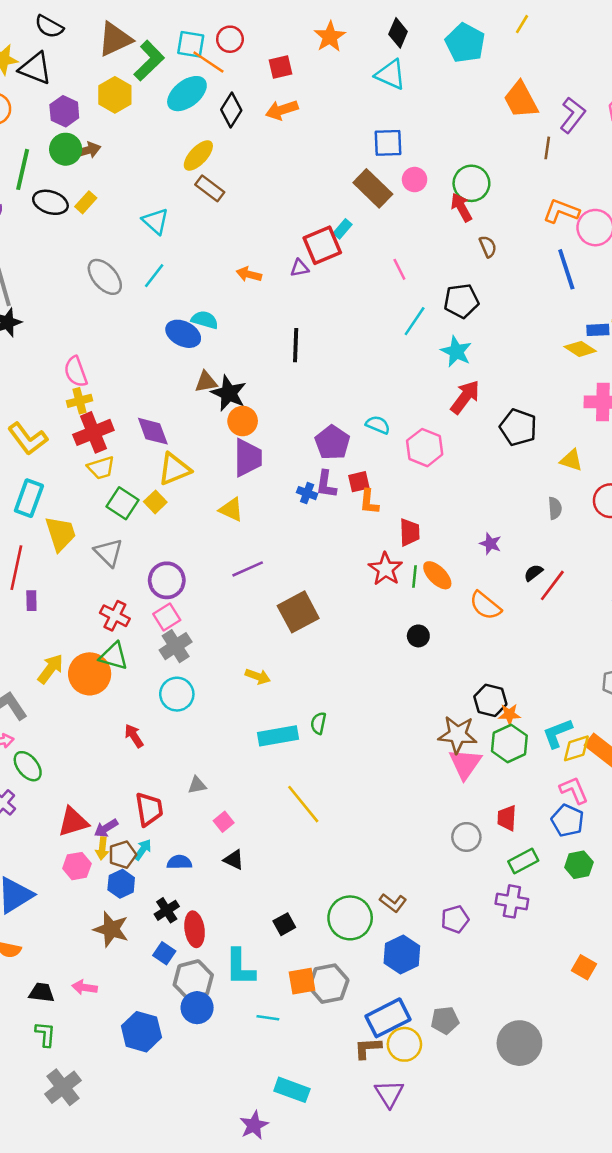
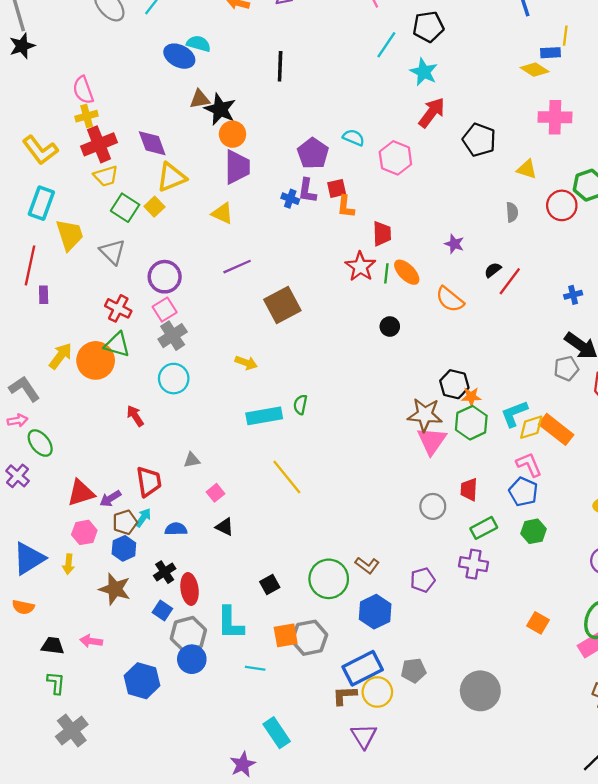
yellow arrow: (102, 848) -> (68, 564), moved
cyan rectangle: (292, 1090) -> (277, 733), turned 36

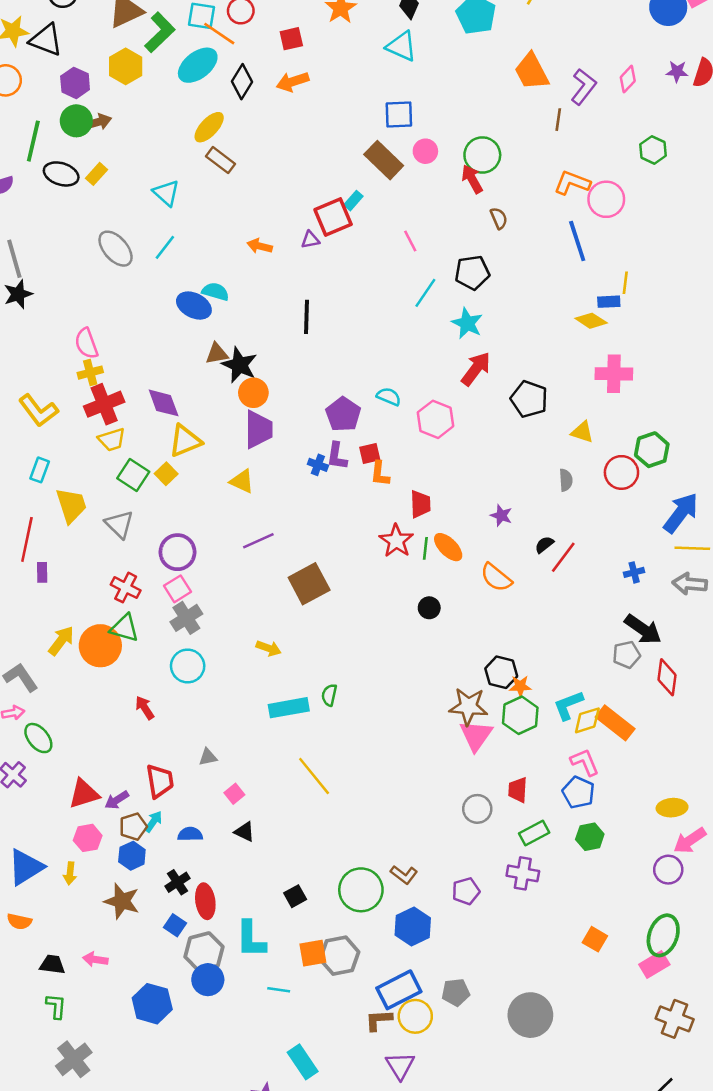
cyan rectangle: (41, 203) -> (40, 470), size x0.7

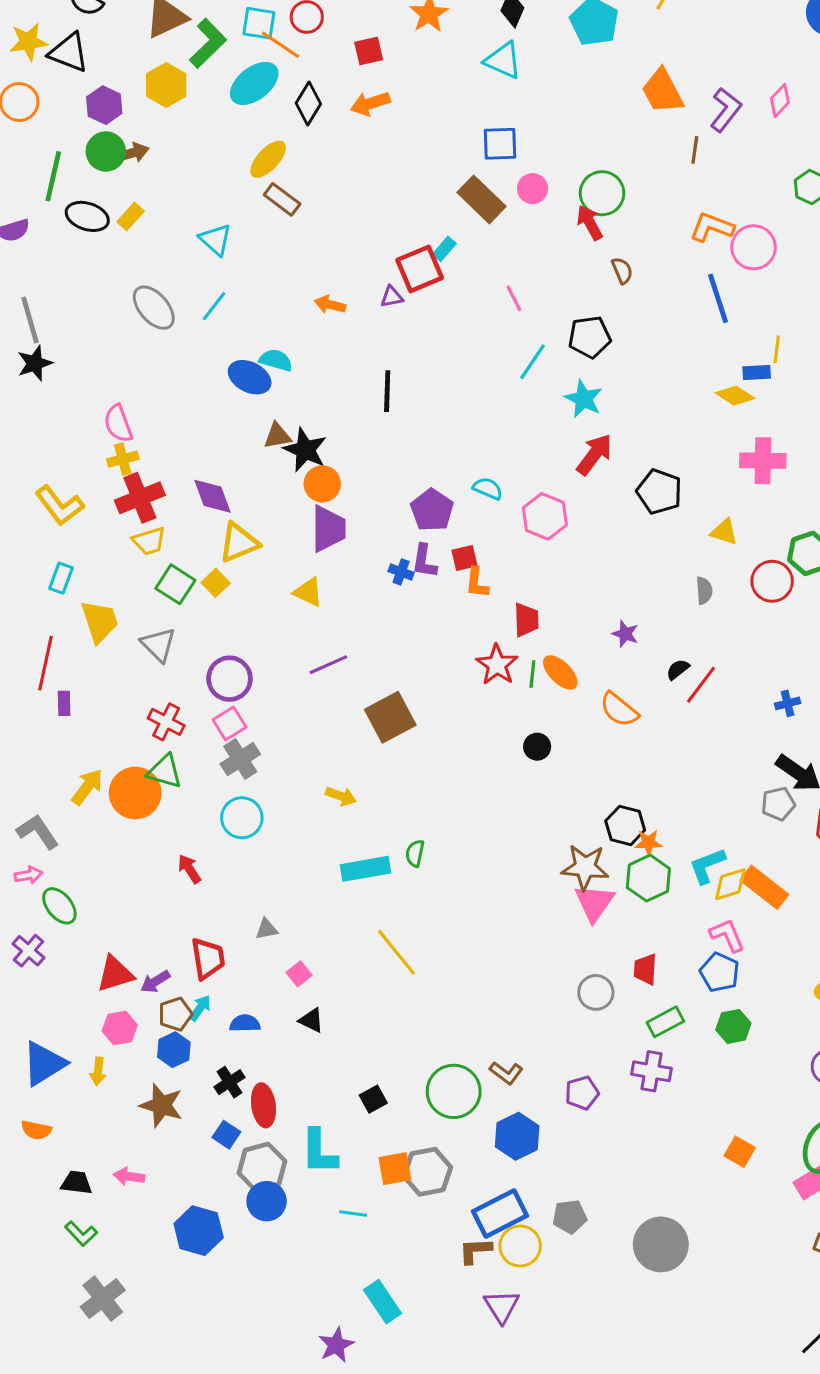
green L-shape: (56, 1006) -> (81, 1234), turned 132

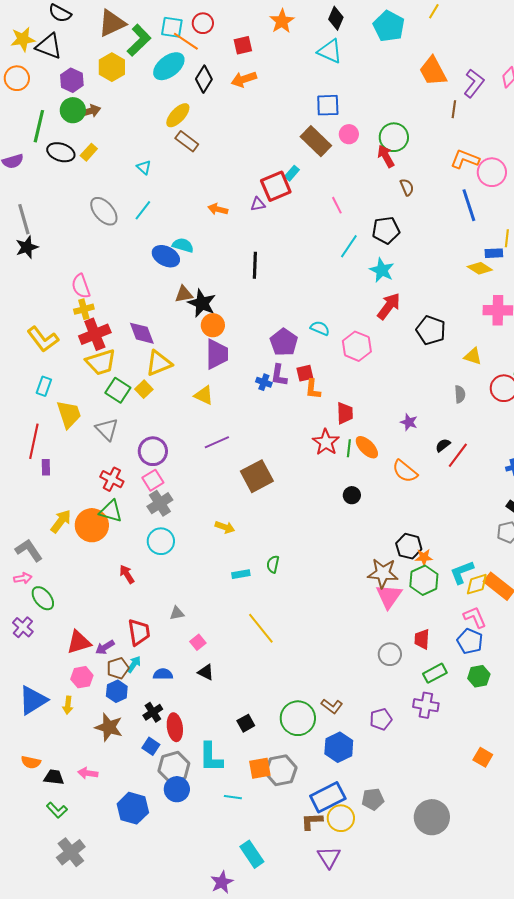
cyan triangle: (216, 240) -> (144, 167), size x0.7
yellow trapezoid: (149, 541) -> (101, 362), size x1.4
cyan rectangle: (366, 869) -> (241, 574), size x0.6
orange semicircle: (36, 1130) -> (31, 762), moved

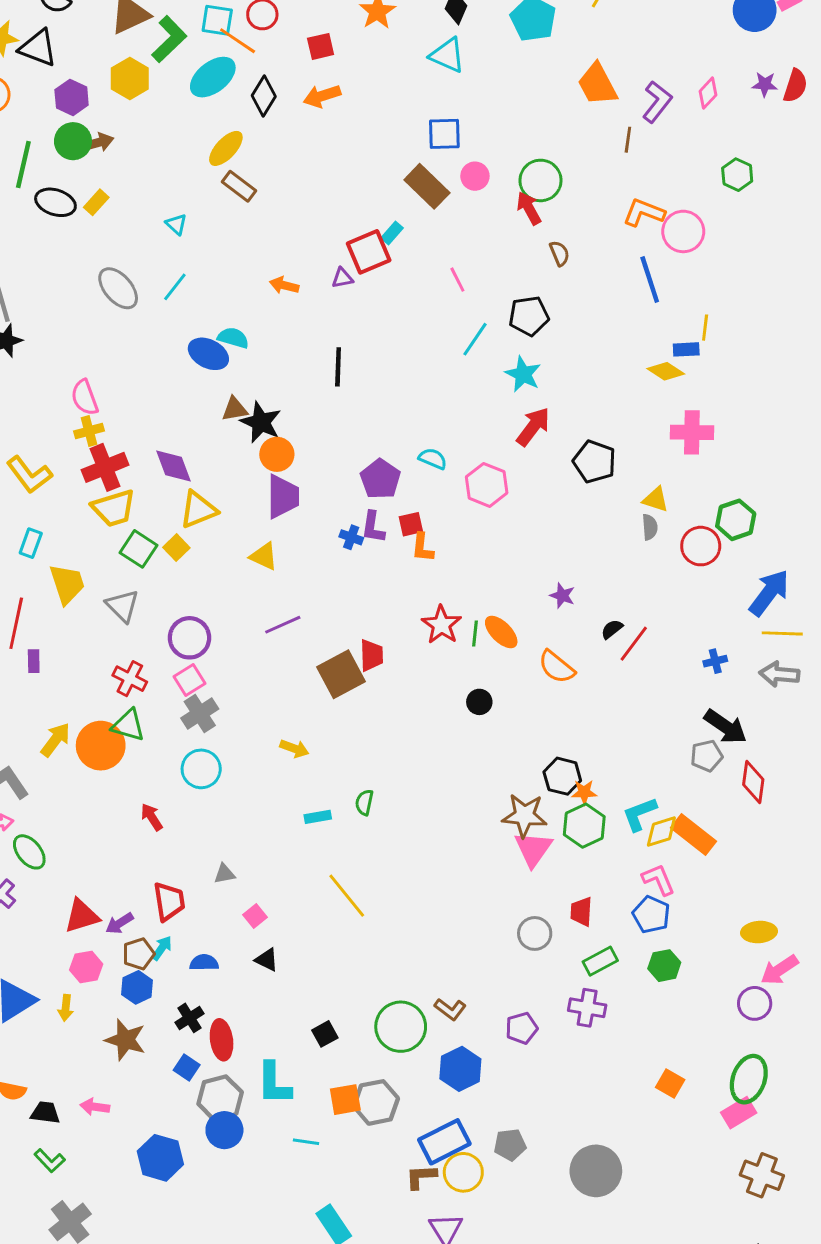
gray semicircle: (460, 394) -> (650, 527), moved
red trapezoid: (345, 413) -> (372, 655), moved

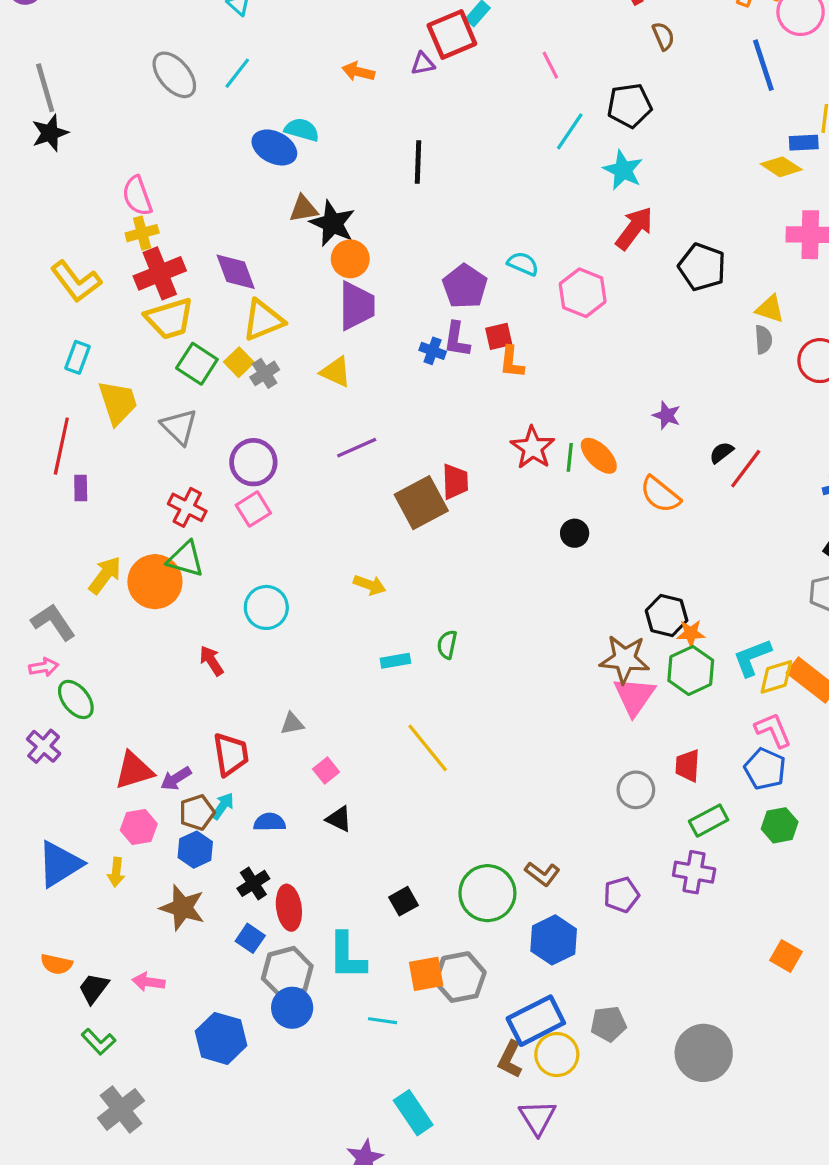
gray cross: (200, 714) -> (265, 373), moved, size x0.7
black trapezoid: (45, 1113) -> (94, 988), turned -60
brown L-shape: (421, 1177) -> (510, 1059), turned -60

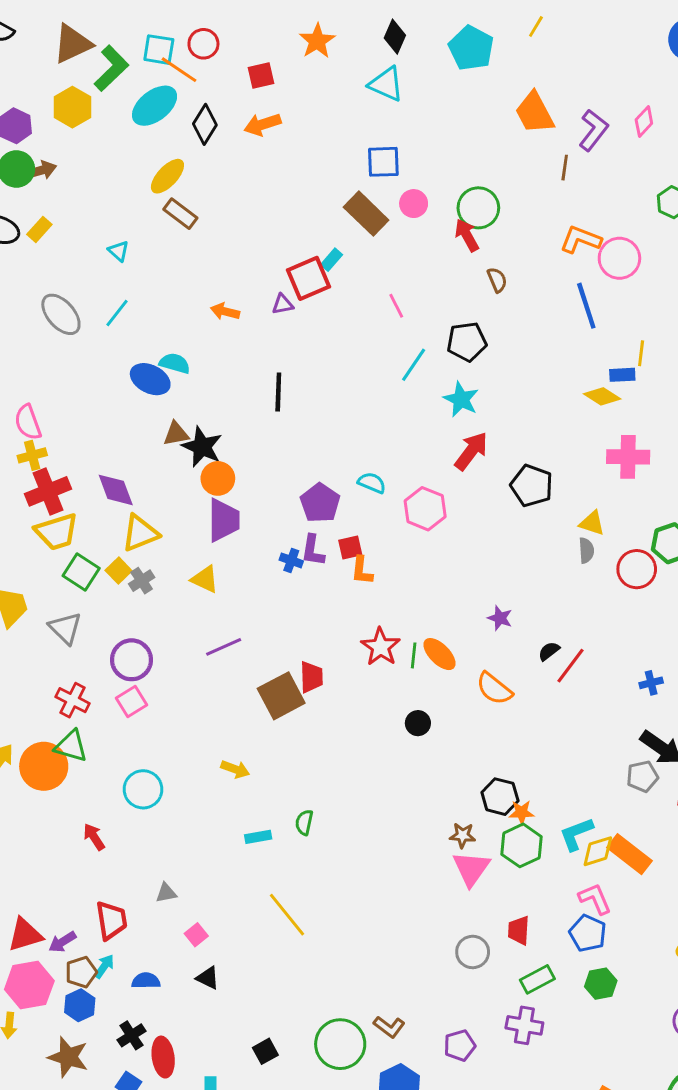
brown star: (625, 659) -> (463, 835), size x0.6
pink hexagon: (139, 827) -> (29, 985), size x1.5

